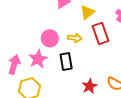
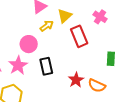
yellow arrow: (75, 38) -> (47, 26), moved, turned -40
red star: (89, 86) -> (76, 80), moved

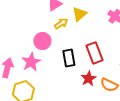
red rectangle: (79, 36) -> (95, 53), moved
black rectangle: (46, 66) -> (69, 58), moved

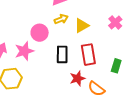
yellow triangle: (79, 14) -> (82, 26), moved

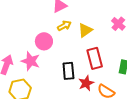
pink star: (24, 51) -> (31, 61), turned -30
black rectangle: (62, 54) -> (68, 71), moved

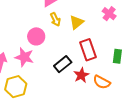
yellow arrow: (64, 26) -> (55, 19), turned 96
black rectangle: (68, 71) -> (63, 64), turned 60

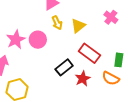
red rectangle: (88, 50) -> (89, 53), turned -35
pink star: (24, 57) -> (16, 40), moved, turned 30
orange semicircle: (102, 82) -> (111, 78), moved

